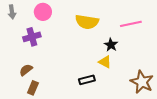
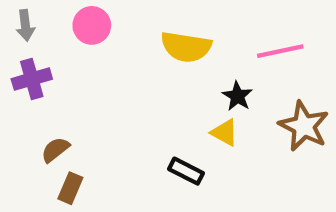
purple cross: (32, 37) -> (32, 79), moved
black rectangle: (87, 80) -> (186, 171), turned 42
brown star: (142, 82) -> (304, 126), moved

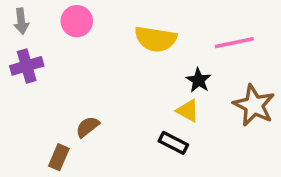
brown semicircle: (55, 150) -> (88, 127), moved
black rectangle: (186, 171) -> (173, 143), moved

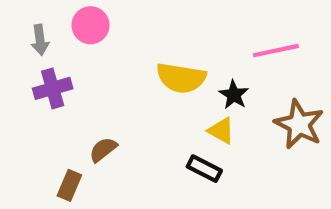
gray arrow: (21, 21) -> (40, 40), moved
yellow semicircle: (156, 39) -> (181, 78), moved
purple cross: (27, 66) -> (53, 88), moved

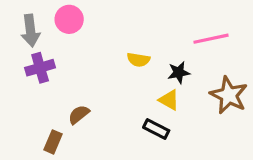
gray arrow: (40, 40) -> (30, 31), size x1.4
yellow semicircle: (181, 78) -> (138, 60), size x0.6
black star: (234, 95) -> (179, 73), turned 30

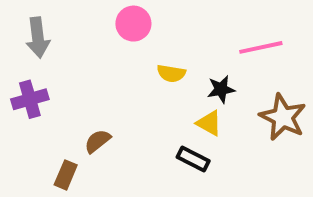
pink circle: (69, 19) -> (133, 24), moved
purple cross: (40, 68) -> (30, 99), moved

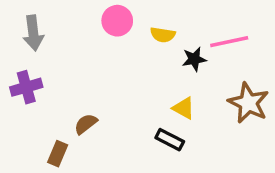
yellow semicircle: (171, 73) -> (163, 35), moved
black star: (221, 89) -> (194, 59), moved

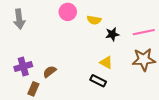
pink line: (229, 42) -> (144, 32), moved
purple cross: (26, 87) -> (23, 67), moved
brown star: (248, 103) -> (144, 59), turned -30

